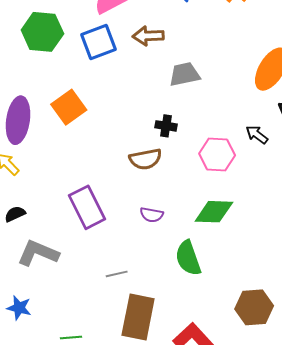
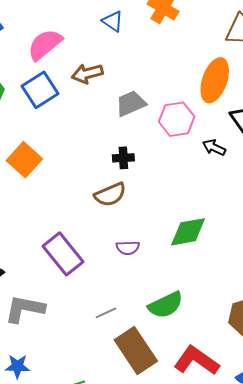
pink hexagon: (217, 154) -> (177, 119), moved
green semicircle: (188, 258) -> (166, 305), moved, turned -84
brown rectangle: (138, 317) -> (136, 350), turned -33

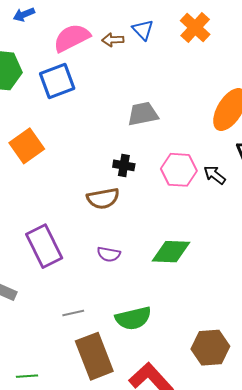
brown arrow: (87, 74) -> (113, 40), moved, size x0.7
pink hexagon: (177, 119) -> (179, 170), moved

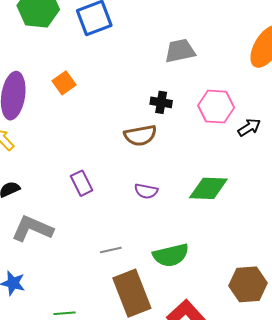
orange square: (27, 146) -> (64, 83), size x0.7
black arrow: (215, 175) -> (249, 127), moved, turned 110
purple rectangle: (44, 246) -> (82, 183), size x0.6

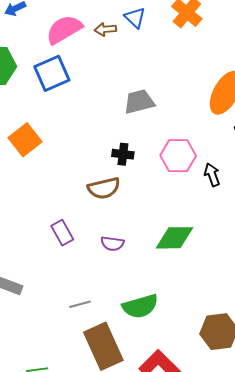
orange square: (64, 83) -> (25, 140), size x1.4
black arrow: (249, 127) -> (212, 175), turned -75
purple rectangle: (82, 183) -> (62, 233), moved

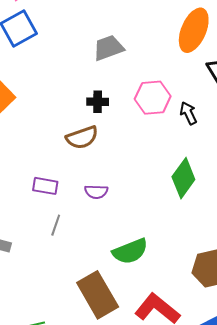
purple rectangle: (62, 233) -> (45, 186), turned -45
green diamond: (175, 238) -> (183, 178), moved, turned -48
gray line: (80, 304) -> (56, 225), moved, turned -50

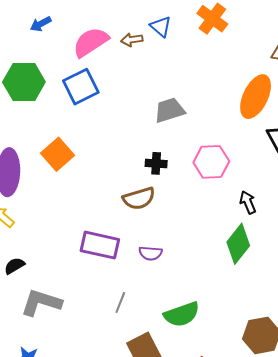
black arrow: (188, 113) -> (248, 202), moved
purple rectangle: (45, 186) -> (100, 245), size x1.5
gray line: (56, 225) -> (120, 302), moved

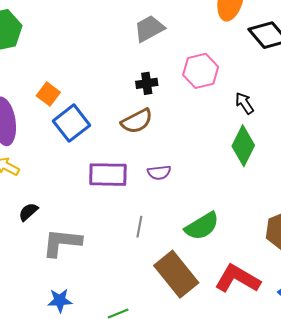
blue square: (81, 87) -> (72, 123), moved
orange square: (58, 154) -> (48, 94), size x0.7

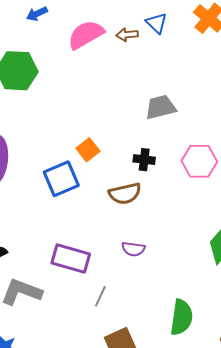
orange square: (48, 94) -> (88, 150), moved
purple rectangle: (108, 175) -> (71, 259), moved
green semicircle: (202, 226) -> (181, 317), moved, turned -66

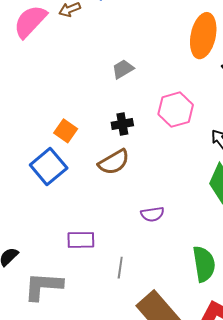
gray trapezoid: (161, 107) -> (123, 69), size x0.7
purple semicircle: (133, 249) -> (152, 214), moved
purple rectangle: (71, 259) -> (81, 240), size x0.7

